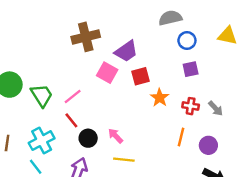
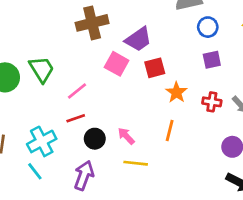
green trapezoid: (42, 95) -> (42, 69), moved
red line: (71, 120) -> (76, 118), turned -70
orange line: (181, 137) -> (170, 130), moved

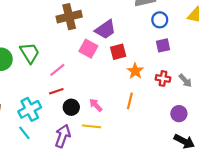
yellow line: (136, 163) -> (92, 126), moved

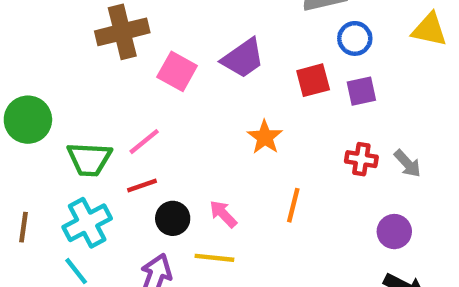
brown cross: (69, 17) -> (122, 32), moved
pink square: (88, 49) -> (177, 71), moved
red square: (118, 52) -> (313, 80), moved
green trapezoid: (30, 53) -> (89, 159), moved, turned 125
orange star: (135, 71) -> (265, 137), moved

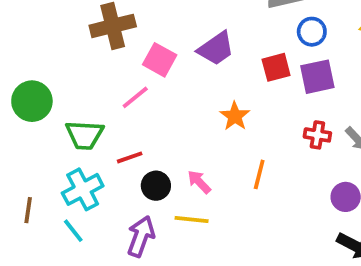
purple square: (361, 91) -> (317, 77), size x1.4
pink line: (144, 142) -> (135, 97), moved
brown line: (24, 227) -> (28, 210), moved

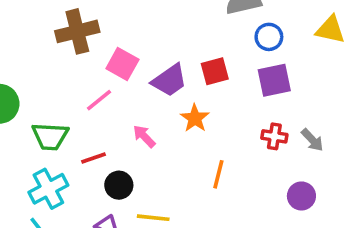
purple trapezoid: (216, 49) -> (169, 80), moved
red square: (276, 67) -> (215, 71), moved
pink arrow: (199, 182) -> (144, 136), moved

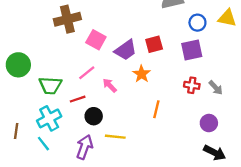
blue circle: (269, 37) -> (197, 23), moved
pink line: (99, 100) -> (87, 73), moved

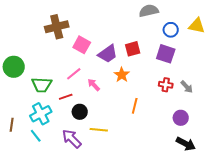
purple square: (192, 50) -> (166, 54), turned 30
purple arrow: (85, 147) -> (72, 139), turned -65

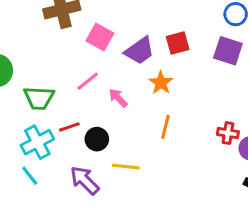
red cross: (166, 85) -> (228, 133), moved
red line: (66, 97) -> (69, 127), moved
orange line: (135, 106) -> (165, 127), moved

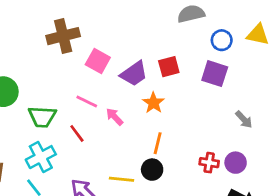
pink line: (88, 81) -> (87, 101), turned 65
red line: (69, 127) -> (77, 133), moved, turned 72
red cross: (228, 133) -> (209, 163), moved
black circle: (97, 139) -> (152, 170), moved

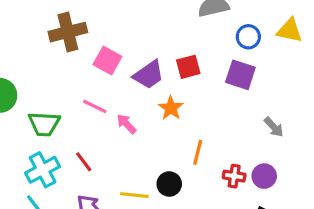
red line: (77, 133) -> (84, 162), moved
orange line: (158, 143) -> (198, 152), moved

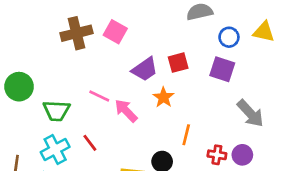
pink square: (107, 61) -> (115, 32), moved
pink arrow: (126, 124) -> (126, 111), size x1.4
gray arrow: (274, 127) -> (250, 113), size x1.6

